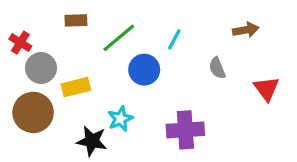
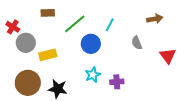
brown circle: (33, 112) -> (28, 83), moved
cyan star: (120, 119) -> (93, 75), moved
purple cross: (185, 130) -> (117, 82), size x0.6

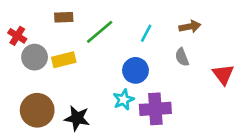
brown arrow: (155, 19) -> (190, 27), moved
blue circle: (91, 44) -> (135, 70), moved
yellow rectangle: (48, 55) -> (64, 60), moved
purple cross: (117, 82) -> (155, 109), size x1.6

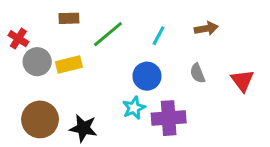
gray semicircle: (182, 57) -> (198, 73), moved

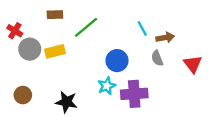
brown arrow: (206, 28) -> (165, 38), moved
cyan line: (159, 36) -> (142, 28), moved, turned -56
brown circle: (40, 119) -> (23, 95), moved, size x0.6

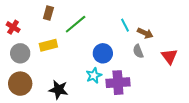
brown rectangle: (55, 15) -> (48, 13), turned -72
brown arrow: (165, 38) -> (145, 33), turned 35
gray circle: (30, 49) -> (20, 53), moved
brown circle: (23, 95) -> (20, 84), size x1.5

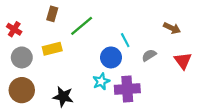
cyan line: (125, 25) -> (125, 40), moved
brown arrow: (145, 33) -> (172, 28), moved
gray semicircle: (138, 51) -> (149, 55), turned 80

